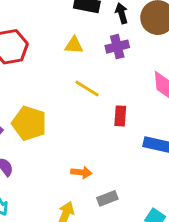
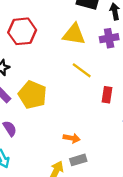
yellow triangle: (74, 45) -> (74, 34), size x1.5
gray rectangle: (107, 198) -> (78, 160), moved

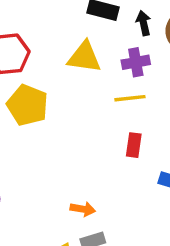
yellow line: (82, 70) -> (130, 98), moved, turned -42
yellow pentagon: (33, 95) -> (28, 105), moved

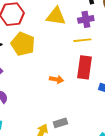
red rectangle: (134, 145) -> (84, 67), size x1.6
orange arrow: (83, 209) -> (56, 79), moved

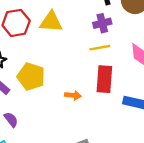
yellow triangle: (56, 16) -> (51, 22), moved
yellow pentagon: (23, 44) -> (31, 77), moved

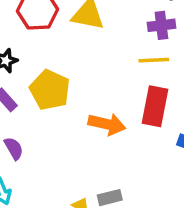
orange arrow: (73, 95) -> (107, 124), size x1.5

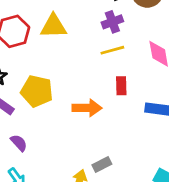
red rectangle: (155, 106) -> (121, 86), size x0.6

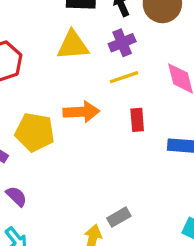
yellow triangle: (53, 26) -> (73, 45), moved
orange arrow: (87, 108) -> (81, 112), moved

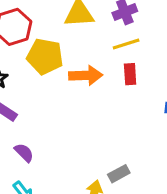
red rectangle: (137, 120) -> (130, 74), moved
yellow pentagon: (35, 132) -> (45, 56), moved

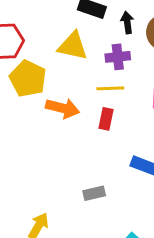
gray rectangle: (119, 174) -> (94, 193), moved

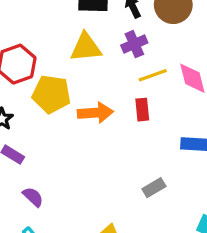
yellow line: (110, 88) -> (153, 75), moved

